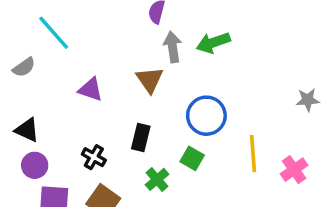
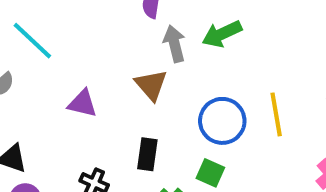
yellow line: (253, 154) -> (276, 114), moved

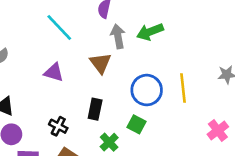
cyan line: (32, 41) -> (59, 28), moved

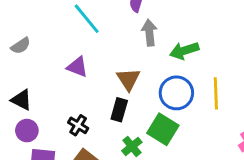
green arrow: (150, 32) -> (184, 51), moved
brown triangle: (101, 63) -> (128, 79), moved
green square: (136, 124) -> (163, 129), size x1.5

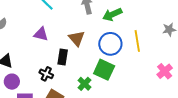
black rectangle: (119, 110) -> (63, 57), moved

